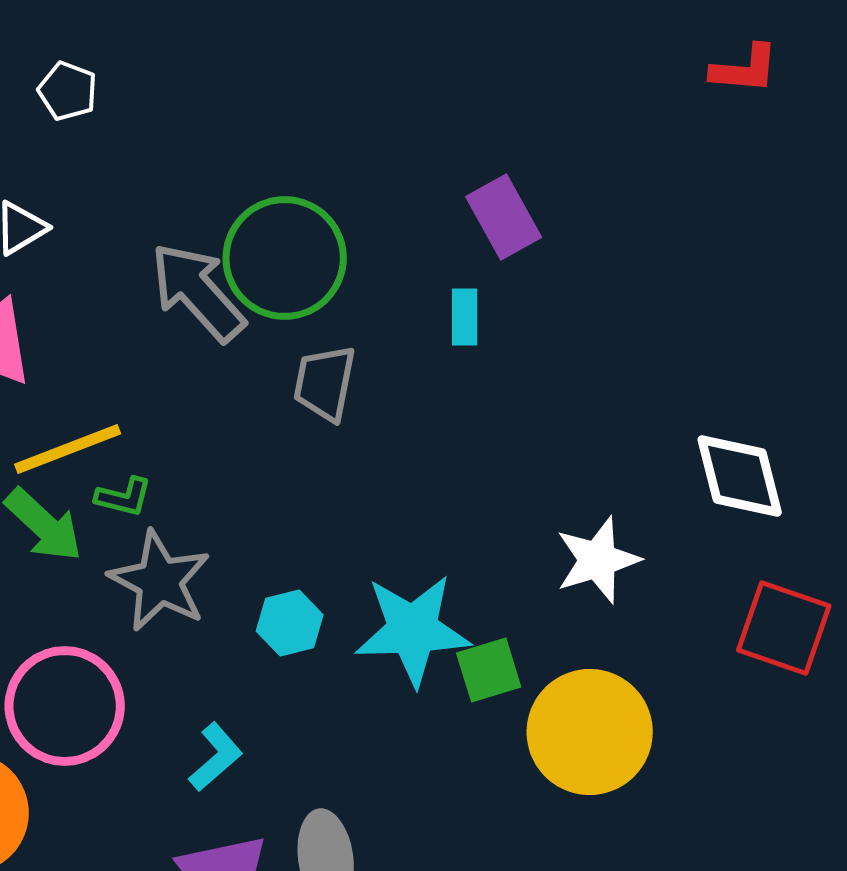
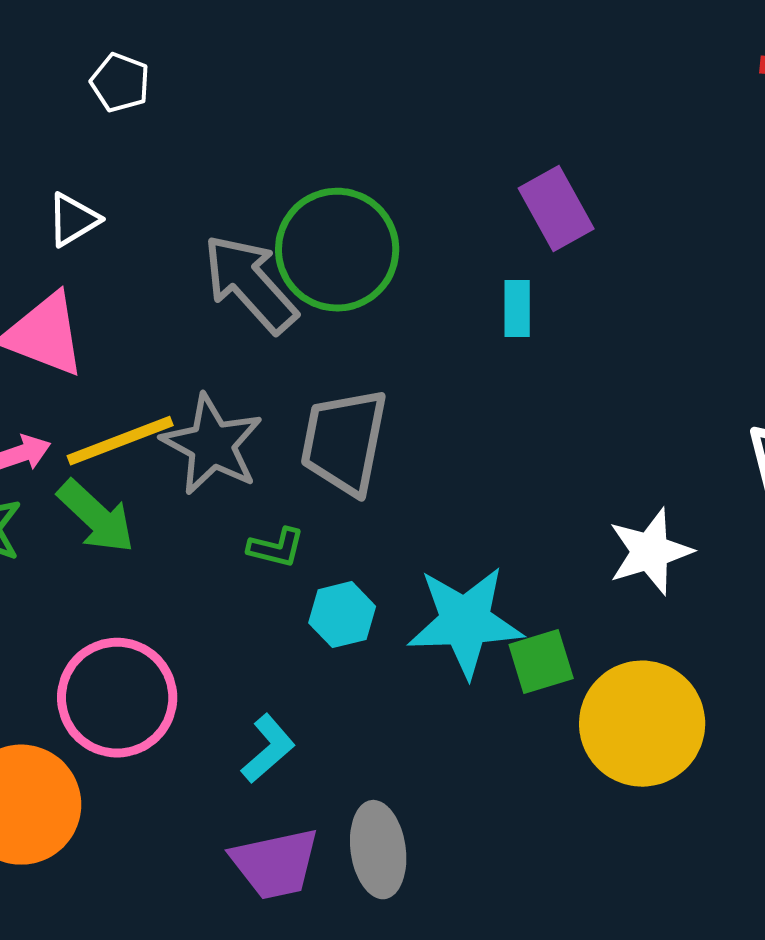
gray trapezoid: (325, 383) -> (344, 442), moved, size x1.4
green L-shape: (124, 497) -> (276, 548), moved
gray star: (160, 581) -> (212, 445), moved

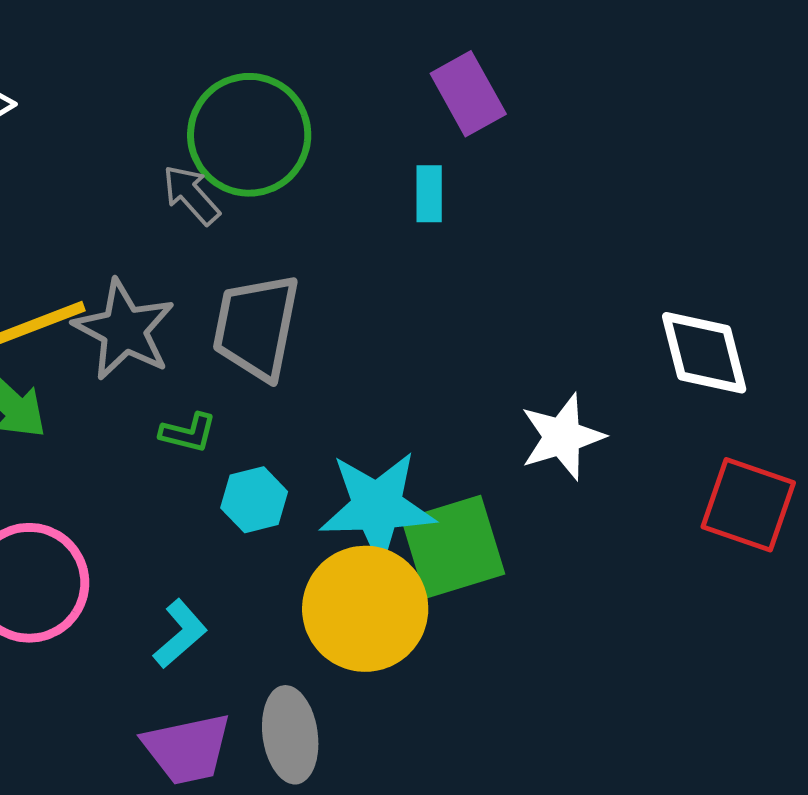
gray arrow: (250, 284) -> (191, 195), moved, size x0.6
green square: (541, 662) -> (453, 547), size x1.6
yellow circle: (642, 724) -> (365, 609), moved

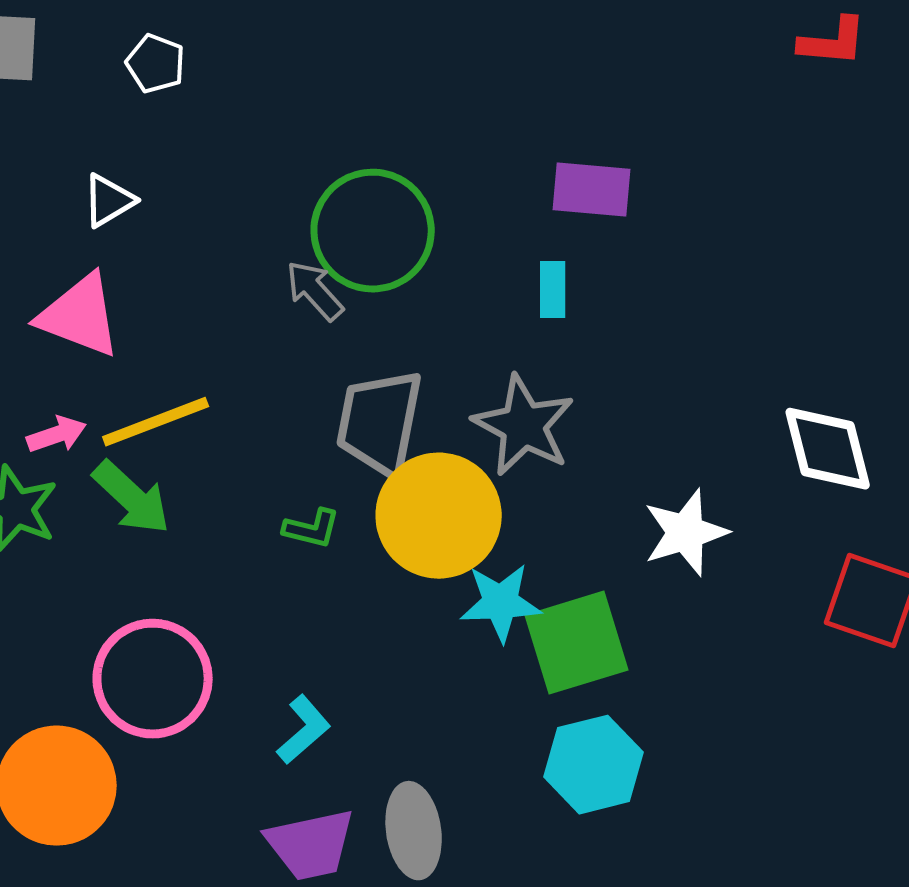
purple rectangle: (468, 94) -> (592, 190), turned -56
gray star: (124, 330) -> (524, 426), moved
cyan hexagon: (254, 500) -> (594, 765), moved, size x1.5
cyan star: (377, 507) -> (501, 603), size x0.7
yellow circle: (365, 609) -> (439, 516), moved

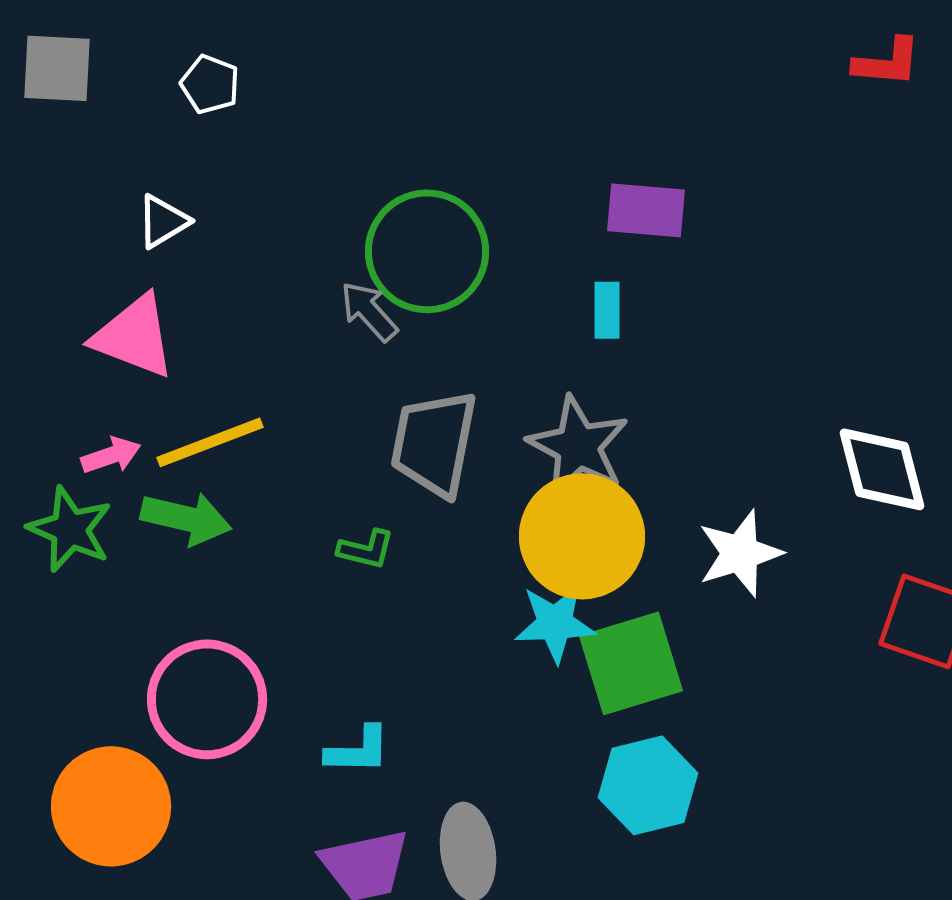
green arrow: (132, 498) -> (186, 518), turned -30
yellow circle: (439, 516) -> (582, 536), moved
cyan L-shape: (304, 730) -> (358, 750), turned 42

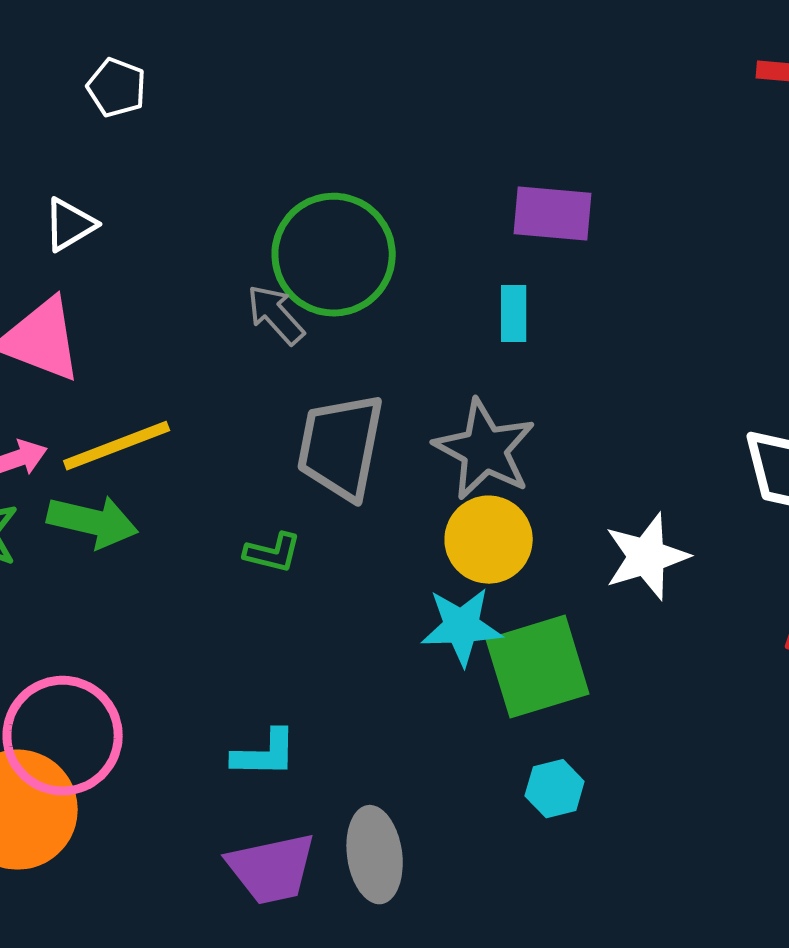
yellow circle: (582, 536) -> (489, 540), size x0.7
pink circle: (207, 699) -> (63, 736), moved
cyan hexagon: (648, 785) -> (555, 789), size x0.6

